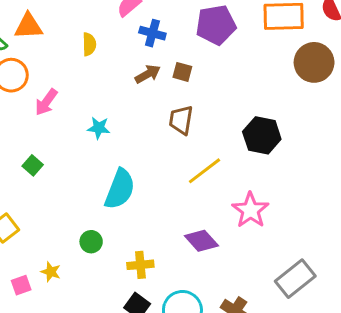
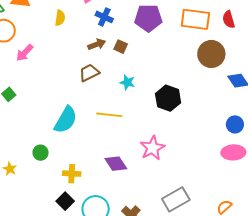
brown trapezoid: (181, 120) -> (89, 73), moved, turned 45
cyan star: (99, 128) -> (127, 82), moved
yellow line: (204, 171) -> (109, 115), moved, turned 35

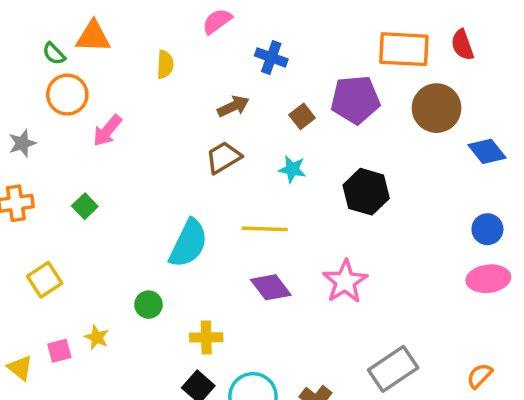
blue cross: (104, 17) -> (271, 57), moved
purple pentagon: (148, 18) -> (355, 100), moved
brown square: (121, 47) -> (302, 116), moved, turned 32
purple diamond: (116, 164) -> (271, 287), moved

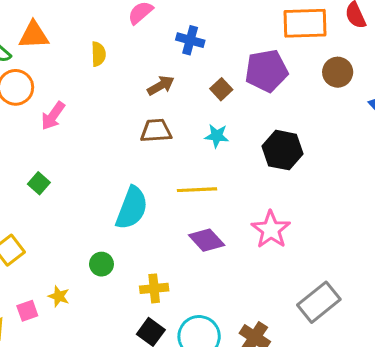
brown circle: (437, 108) -> (338, 72), size x0.7
brown trapezoid: (224, 157) -> (156, 131), turned 32

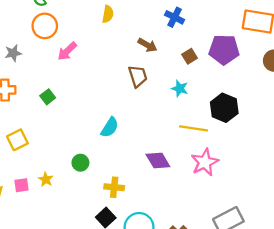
brown arrow: (161, 85) -> (147, 45), turned 48
brown trapezoid: (156, 131) -> (138, 76), turned 65
yellow line: (197, 190) -> (194, 128), moved
cyan semicircle: (132, 208) -> (110, 127), size x0.7

